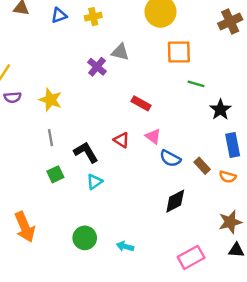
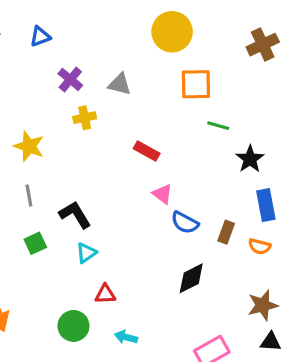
yellow cross: (93, 17) -> (85, 118), moved
purple cross: (97, 67) -> (70, 79), moved
red triangle: (121, 140) -> (105, 294), moved, turned -35
brown rectangle: (202, 166) -> (226, 232), turned 63

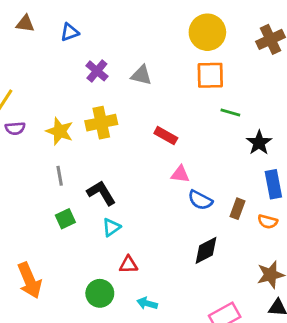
yellow circle: (172, 32) -> (207, 32), moved
yellow cross: (85, 118) -> (101, 123), moved, size x1.5
pink triangle: (163, 194) -> (180, 174), turned -30

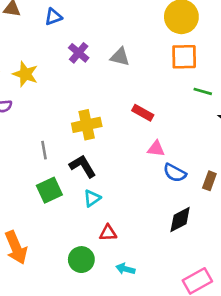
yellow cross: (101, 123) -> (87, 125), moved
yellow star: (60, 131) -> (25, 74), moved
green square: (65, 219) -> (49, 190), size x1.4

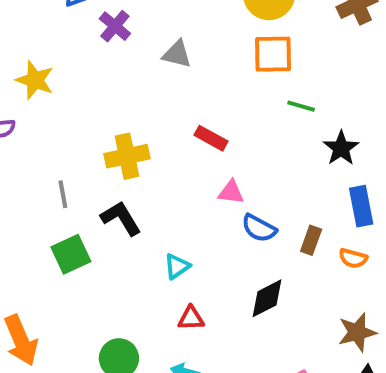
purple cross: (79, 53) -> (115, 26), moved
cyan triangle: (92, 198) -> (177, 266), moved
red triangle: (108, 233) -> (191, 318), moved

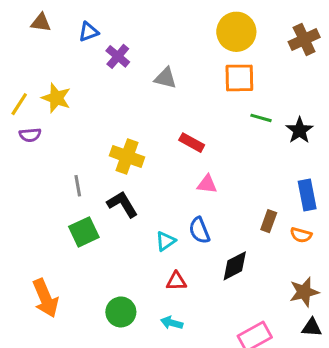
black star: (341, 148) -> (299, 130), moved
yellow cross: (127, 156) -> (127, 156), turned 32
blue semicircle: (259, 228) -> (199, 230), moved, turned 40

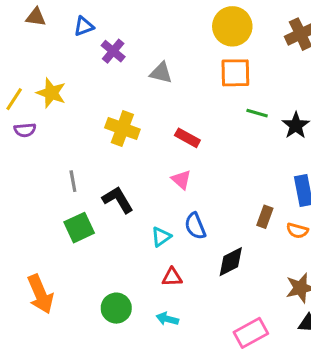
yellow cross: (127, 156) -> (122, 129), moved
pink triangle: (207, 184) -> (181, 180), moved, turned 35

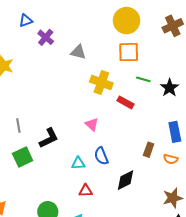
yellow cross: (122, 129) -> (101, 82), moved
red rectangle: (187, 138) -> (125, 102), moved
black L-shape: (118, 200) -> (49, 138), turned 95
cyan triangle: (161, 237) -> (78, 163), turned 32

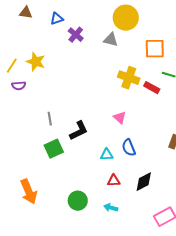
yellow circle: (127, 21) -> (126, 18), moved
gray triangle: (78, 52) -> (111, 40), moved
red rectangle: (125, 102) -> (152, 88), moved
black diamond: (125, 180) -> (144, 182), moved

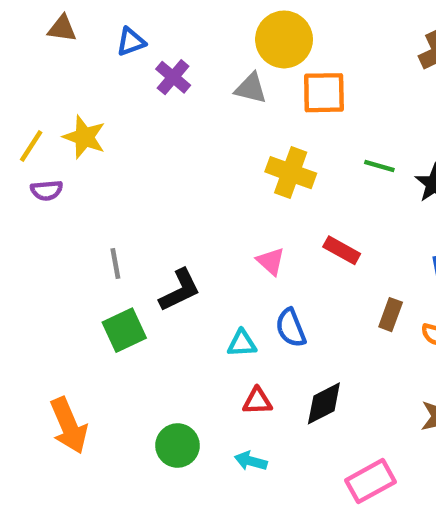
orange square: (155, 49) -> (324, 93), moved
red rectangle: (152, 88) -> (342, 250), moved

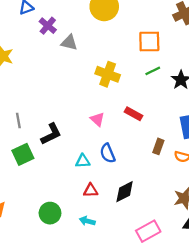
gray triangle: (251, 88) -> (69, 43), moved
orange square: (324, 93) -> (149, 41), moved
green line: (379, 166) -> (153, 71), turned -42

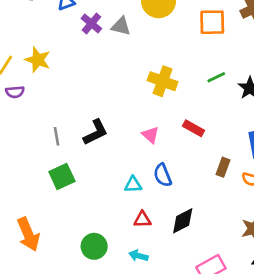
orange square: (149, 41) -> (212, 22), moved
gray triangle: (69, 43) -> (121, 26), moved
black L-shape: (51, 134) -> (95, 132), moved

